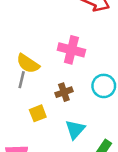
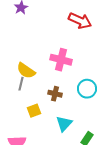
brown cross: (64, 92) -> (55, 94), turned 32

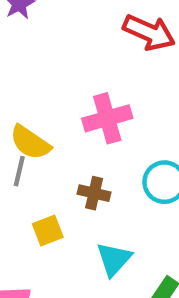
pink cross: (61, 60) -> (107, 118), turned -30

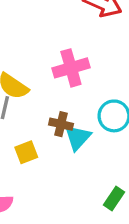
cyan triangle: (114, 259) -> (78, 137), moved

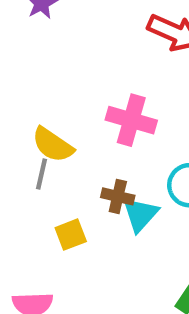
pink cross: (71, 68) -> (131, 120), turned 32

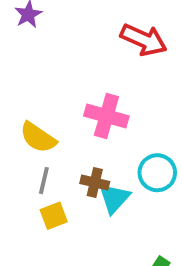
gray line: (42, 174) -> (44, 181), moved

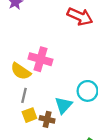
pink cross: (106, 116) -> (40, 59), moved
brown cross: (95, 182) -> (47, 119), moved

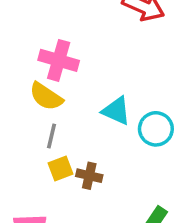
pink cross: (40, 59) -> (59, 60), moved
cyan triangle: (63, 105) -> (116, 111), moved, turned -48

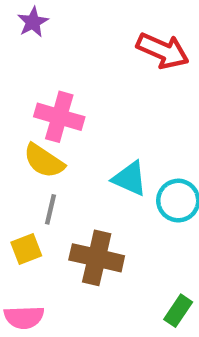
yellow square: (60, 168) -> (26, 249), moved
brown cross: (89, 176) -> (97, 258), size x1.6

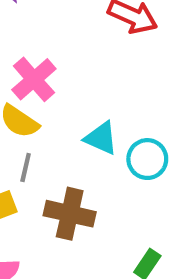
pink cross: (59, 117) -> (34, 79), turned 33

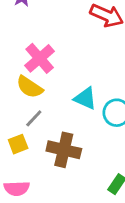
gray line: (26, 167) -> (34, 118), turned 30

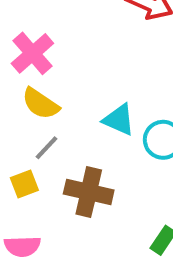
pink cross: (40, 58) -> (32, 53), moved

